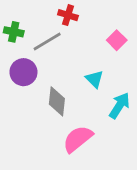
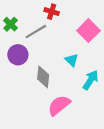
green cross: (14, 32) -> (11, 24), turned 32
pink square: (117, 40) -> (88, 31), size x1.5

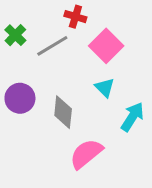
pink square: (88, 31) -> (106, 46), moved
purple circle: (18, 55) -> (20, 98), moved

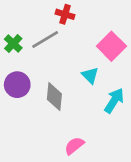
green cross: (15, 35) -> (13, 44), moved
pink square: (106, 46) -> (111, 46), moved
pink semicircle: (86, 154) -> (74, 146), moved, size x0.7

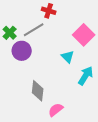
purple circle: (17, 85) -> (22, 51), moved
gray diamond: (54, 97) -> (38, 91), moved

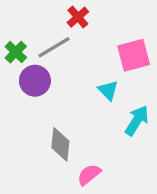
red cross: (49, 11) -> (78, 17), turned 32
pink square: (84, 35) -> (134, 55), turned 30

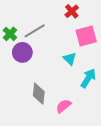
red cross: (78, 17) -> (72, 11), moved
pink semicircle: (89, 175) -> (63, 106), moved

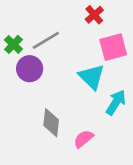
cyan triangle: (70, 59) -> (92, 77), size x1.5

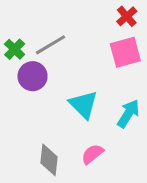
red cross: (94, 15) -> (127, 16), moved
cyan triangle: (92, 77) -> (83, 105), moved
gray diamond: (51, 123) -> (49, 160), moved

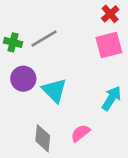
green cross: (15, 49) -> (13, 42), turned -30
purple circle: (33, 76) -> (23, 79), moved
cyan triangle: (83, 105) -> (54, 90), moved

